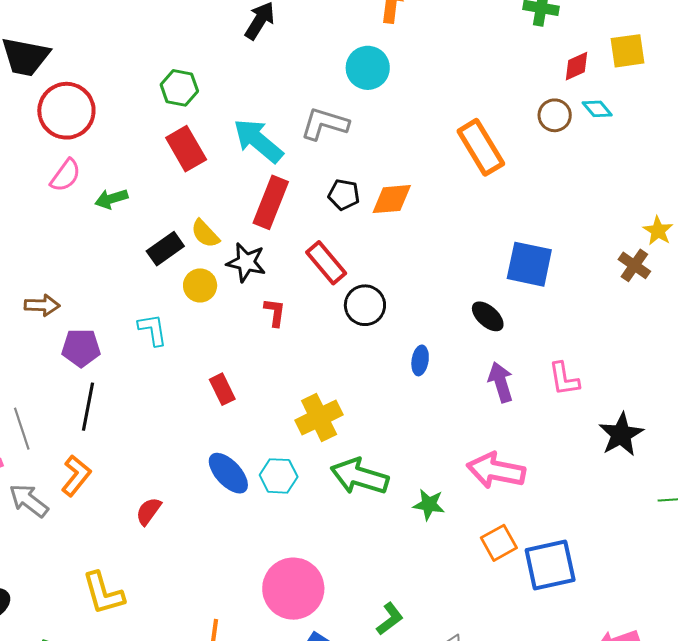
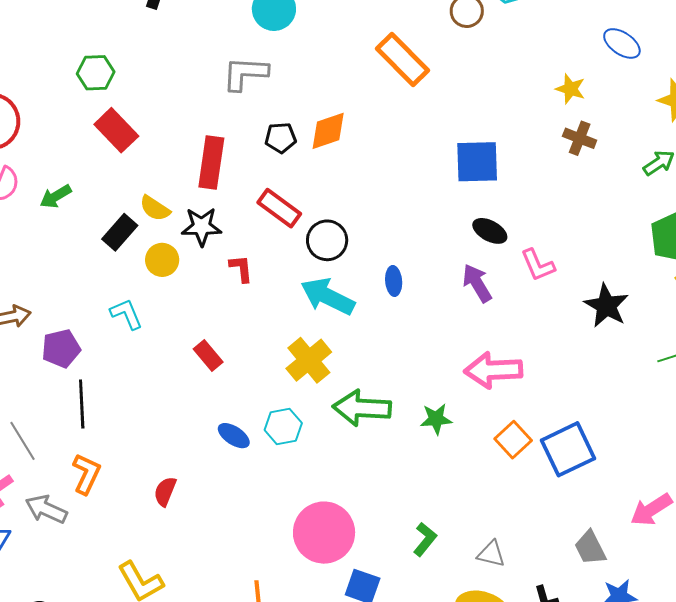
cyan arrow: (258, 141) -> (328, 296), moved
yellow star: (658, 231) -> (570, 89), moved
black ellipse: (488, 316) -> (490, 231), moved
blue ellipse: (228, 473) -> (234, 436), size x0.7

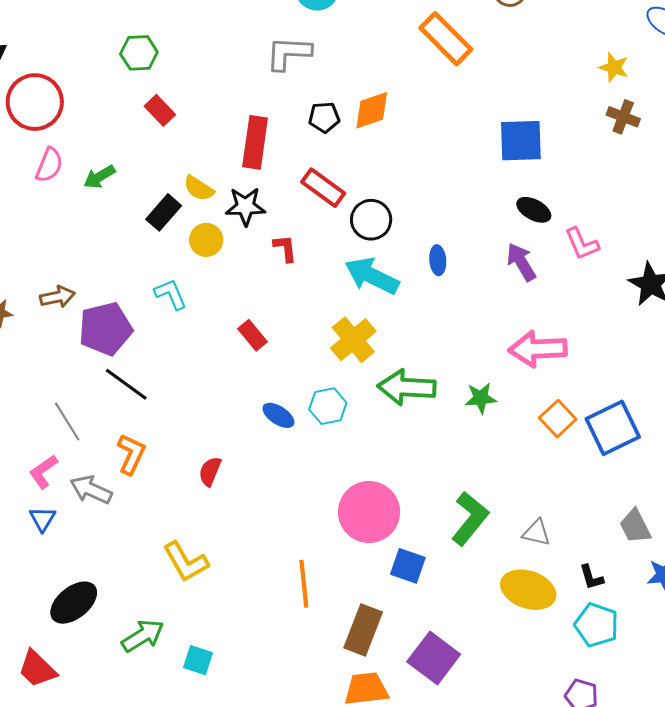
red rectangle: (116, 130) -> (160, 110), size x0.7
purple pentagon: (61, 348) -> (105, 329), size x1.4
black line: (82, 404) -> (126, 384), turned -51
green L-shape: (425, 539) -> (470, 518), size x1.6

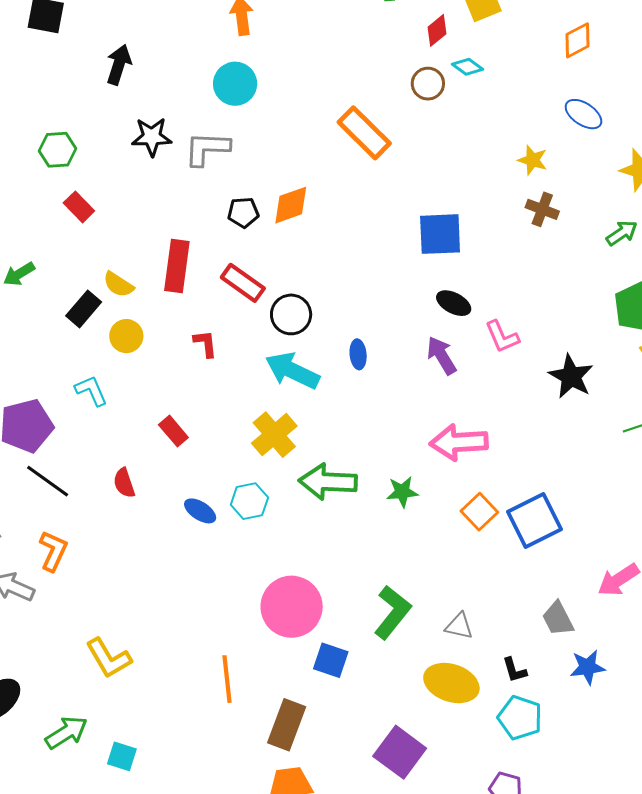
red rectangle: (255, 142) -> (177, 266), moved
black star: (245, 206) -> (152, 137), moved
red semicircle: (210, 471) -> (124, 483), moved, turned -40
purple square: (434, 658) -> (400, 752), moved

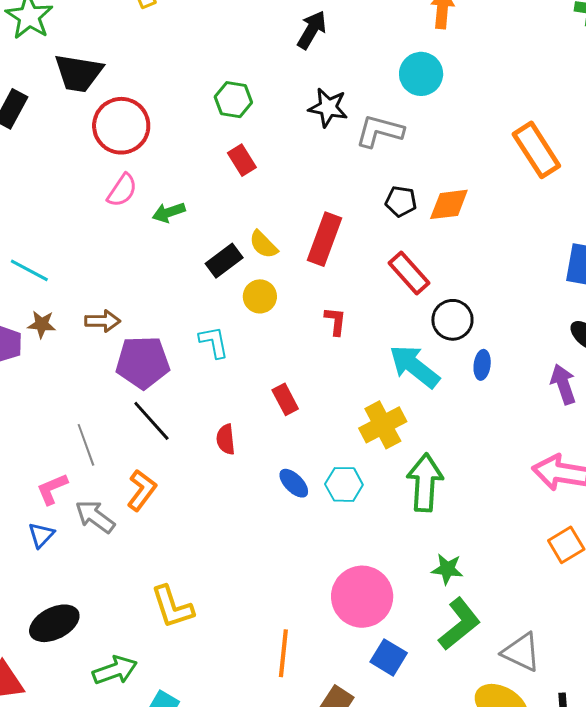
red rectangle: (243, 283) -> (409, 273), moved
black circle: (291, 314) -> (452, 320), moved
green arrow: (328, 482) -> (425, 483), turned 78
green star: (402, 492) -> (447, 569), moved
gray triangle: (459, 626) -> (521, 652), size x1.4

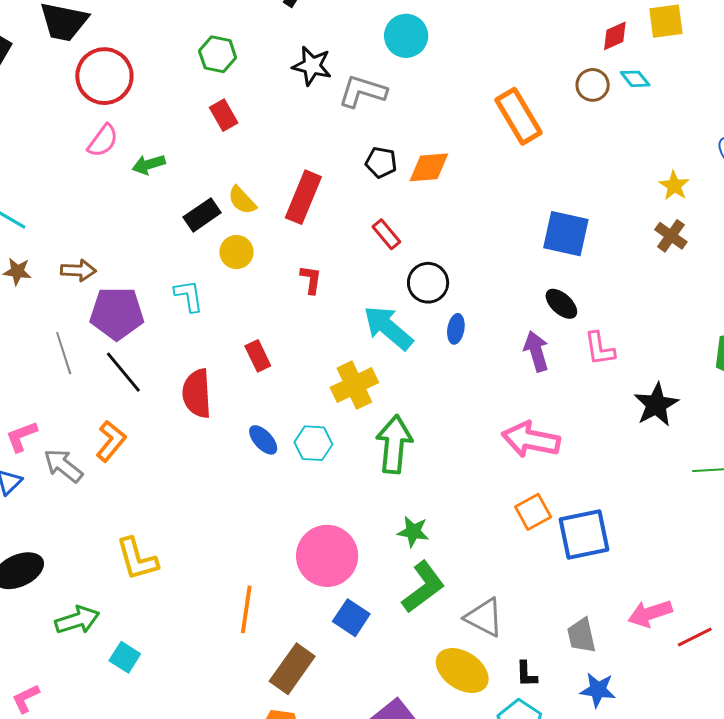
red rectangle: (409, 273) -> (386, 234), size x0.7
red semicircle: (226, 439) -> (197, 393), size x1.6
gray line: (86, 445) -> (64, 353), moved

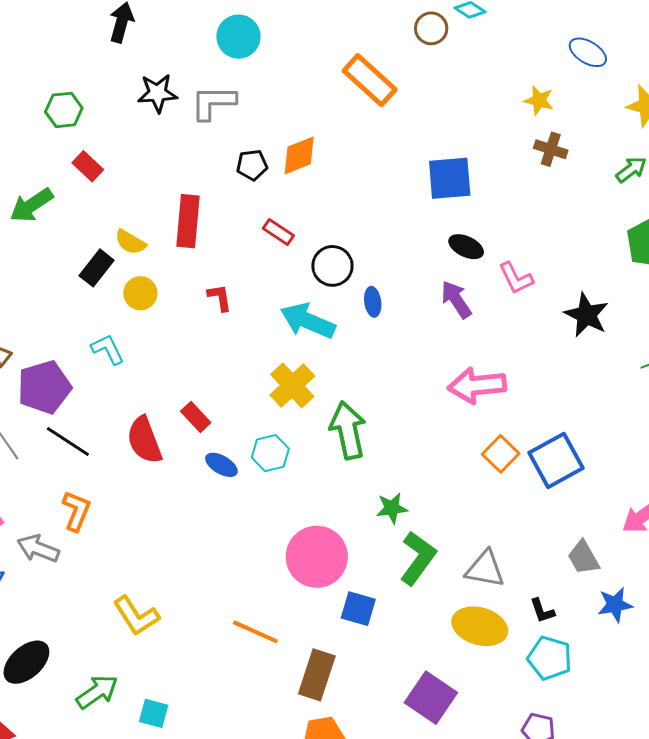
green arrow: (149, 164) -> (31, 205), moved, size x1.4
red rectangle: (258, 356) -> (196, 417), moved
orange line: (246, 609) -> (255, 632), turned -57

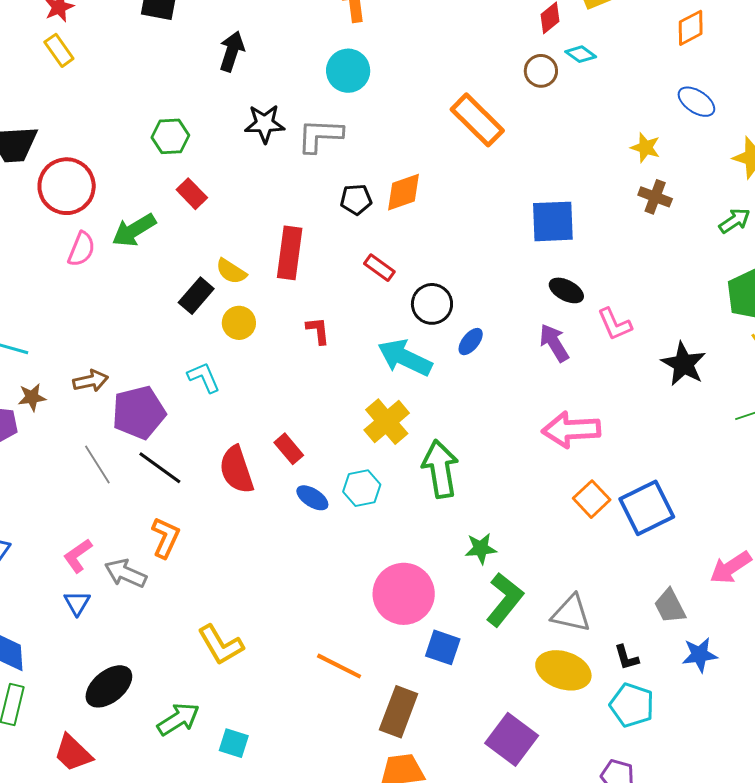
blue ellipse: (373, 302) -> (471, 342), turned 44

